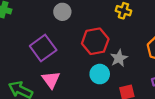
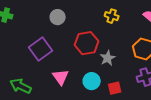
cyan circle: (100, 74) -> (92, 81), moved
pink triangle: (51, 80) -> (61, 77), moved

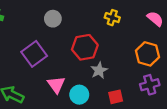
gray star: (108, 58) -> (99, 70), moved
cyan circle: (92, 81) -> (79, 95), moved

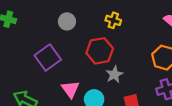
yellow cross: (112, 18) -> (113, 20), moved

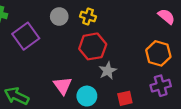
yellow cross: (113, 20) -> (88, 16), moved
purple square: (48, 58) -> (26, 36), moved

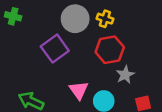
gray circle: (59, 16) -> (75, 19), size x1.5
purple square: (26, 36) -> (55, 49), moved

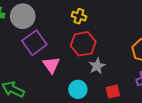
gray circle: (75, 19) -> (23, 16), moved
pink triangle: (79, 90) -> (51, 65), moved

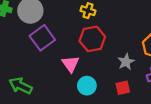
pink triangle: (51, 65) -> (71, 64), moved
gray star: (97, 66) -> (126, 62), moved

